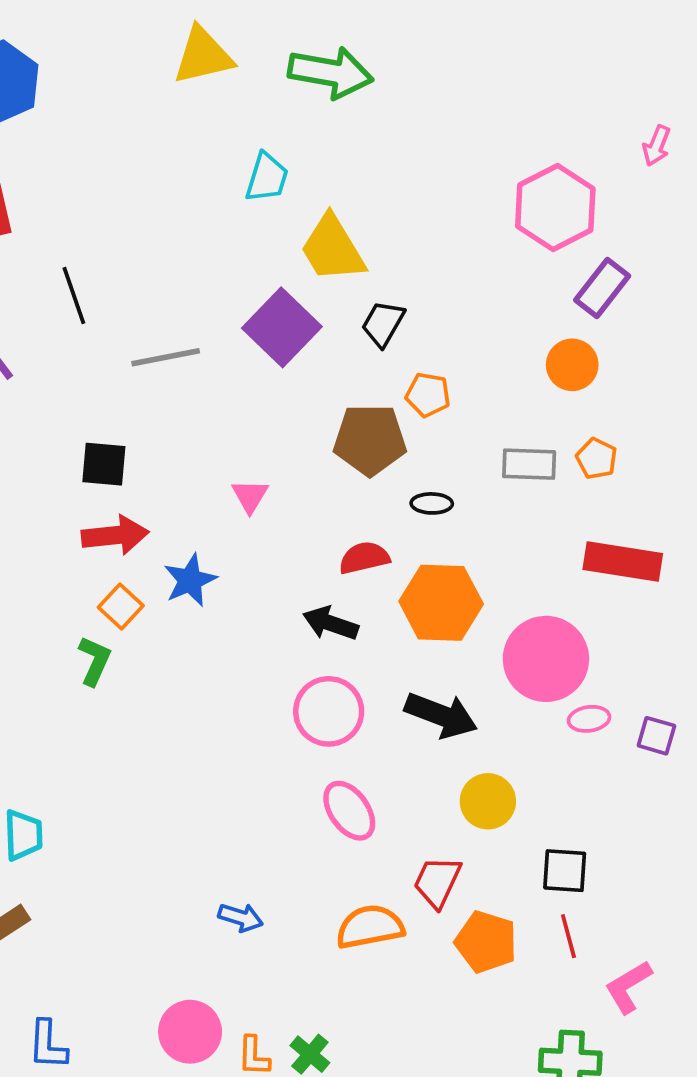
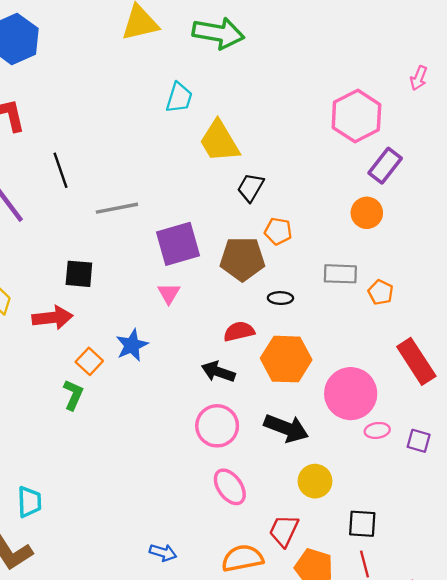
purple square: (282, 327) -> (178, 244), moved, turned 30
orange pentagon: (597, 458) -> (381, 292), moved
red arrow: (115, 535) -> (52, 318), moved
red rectangle: (623, 562) -> (416, 361), moved, turned 48

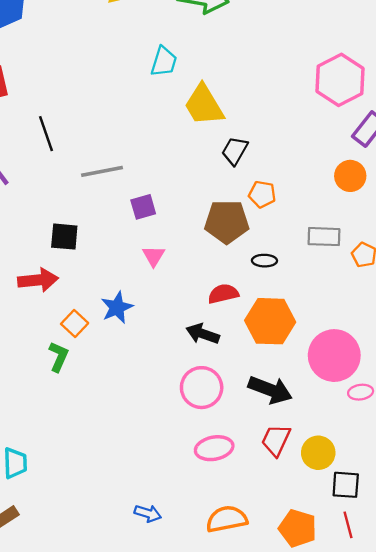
purple square: (178, 244) -> (143, 207), moved, size x0.6
yellow circle: (315, 481) -> (318, 453), moved
pink ellipse: (230, 487) -> (214, 448), turned -66
red trapezoid: (284, 531) -> (276, 440), moved

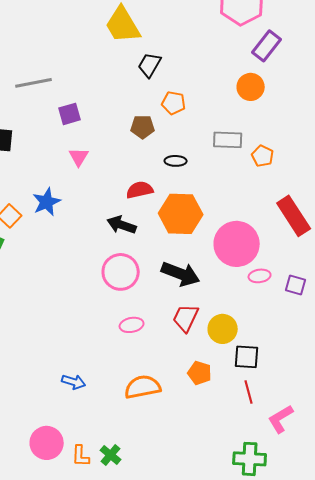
brown pentagon: (227, 222) -> (143, 127), size x0.6
pink ellipse: (214, 448) -> (132, 325), size x0.7
orange pentagon: (298, 528) -> (200, 373), moved, size x0.7

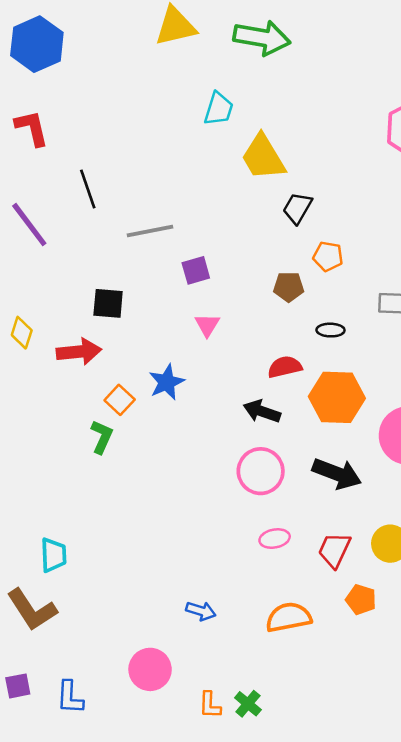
red trapezoid: (186, 318) -> (334, 550), moved
pink circle: (47, 443) -> (150, 669), moved

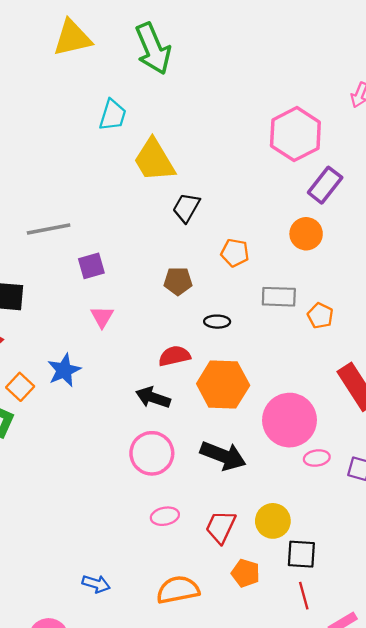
green arrow: (262, 38) -> (153, 49), turned 57
orange pentagon: (328, 256) -> (235, 253), moved

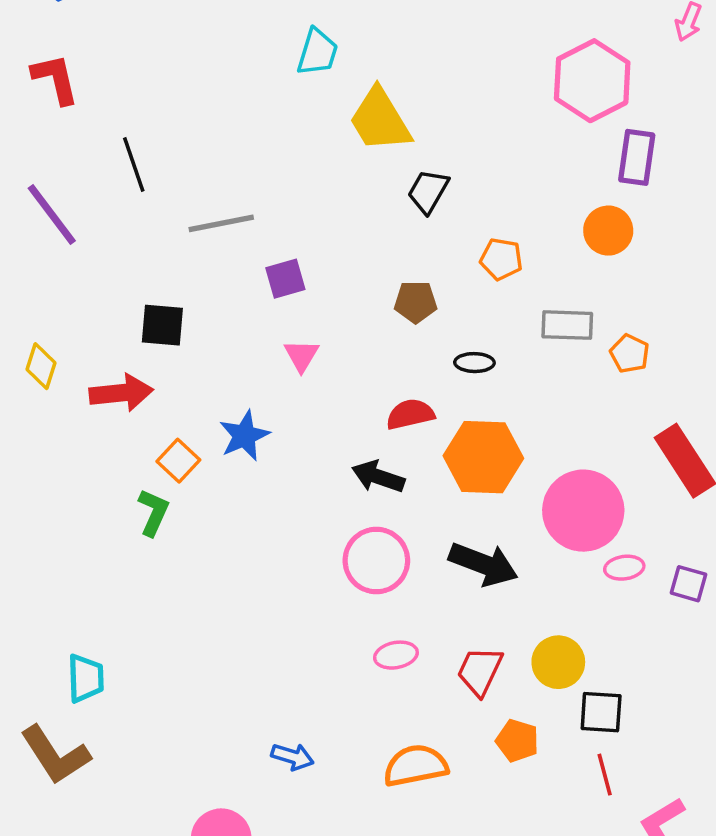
purple rectangle: (325, 185) -> (637, 157), turned -30

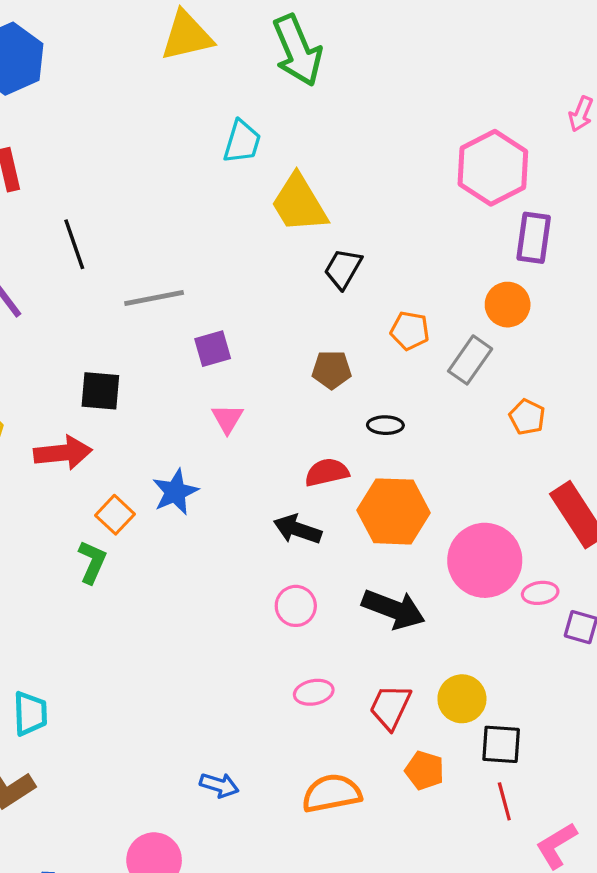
gray rectangle: (567, 325) -> (470, 360), moved, turned -57
pink circle: (376, 561) -> (296, 606), size x0.7
pink ellipse: (624, 568) -> (540, 593), moved

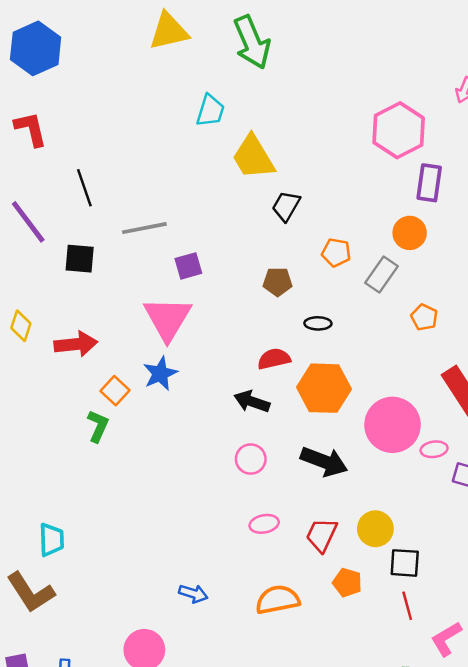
black square: (100, 391) -> (80, 259), moved
pink triangle: (227, 419) -> (168, 318), moved, size x2.0

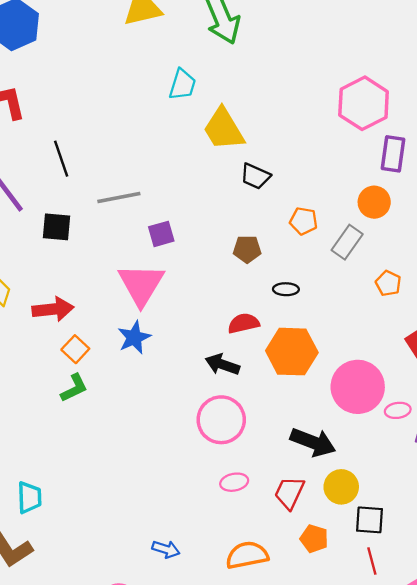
black trapezoid: (286, 206) -> (255, 176), turned -96
orange square: (115, 391) -> (75, 349), moved
green L-shape: (98, 426) -> (74, 388), turned 40
pink circle: (251, 459) -> (221, 420), size x1.6
black arrow: (324, 462) -> (313, 442), moved

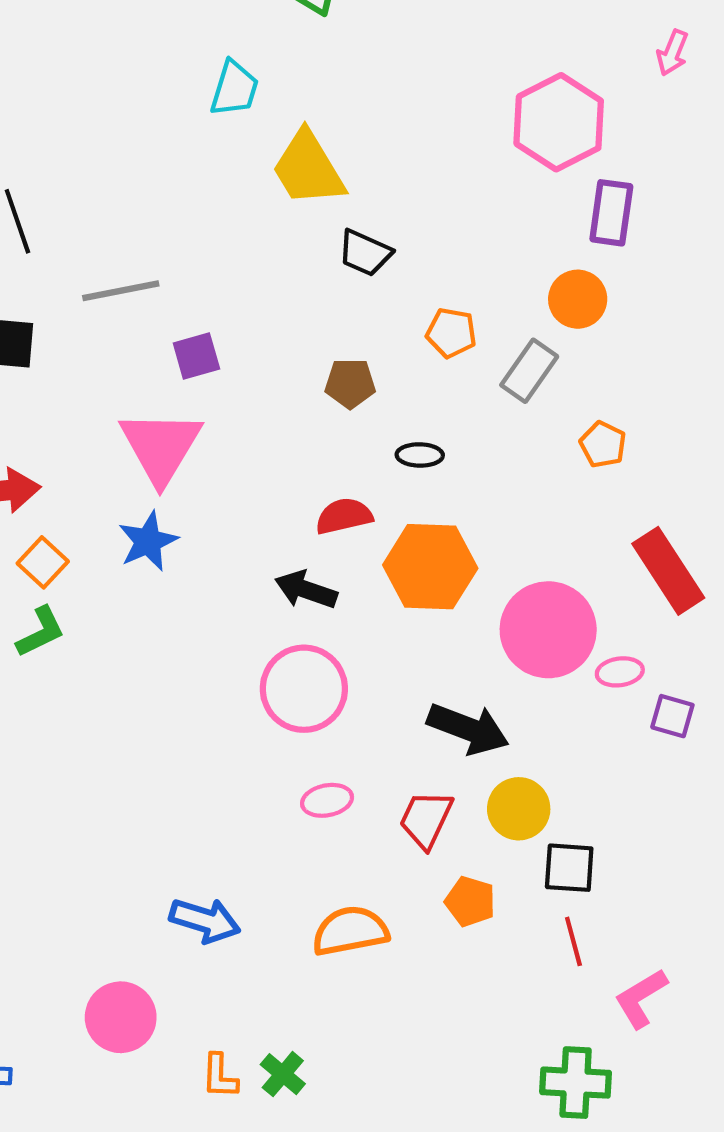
blue arrow: (166, 549) -> (205, 920), size x1.4

